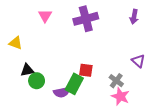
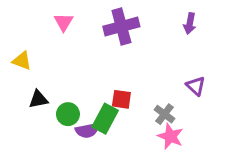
green circle: (37, 81) -> (68, 114), moved

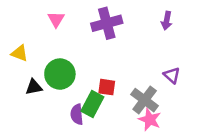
green circle: (68, 114) -> (60, 74), moved, size x1.5
gray cross: (165, 114) -> (145, 100), size x1.5
purple semicircle: (87, 130) -> (77, 114), turned 96

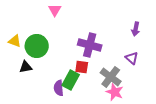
pink triangle: (56, 19) -> (55, 10), moved
purple arrow: (167, 21) -> (136, 29), moved
purple cross: (107, 23) -> (90, 45), moved, turned 30
green circle: (60, 74) -> (37, 46), moved

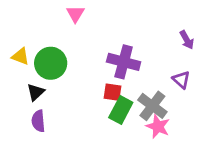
purple arrow: (136, 29) -> (187, 40), turned -40
black triangle: (26, 67) -> (36, 92), turned -32
green rectangle: (71, 80) -> (121, 110), moved
purple semicircle: (59, 88) -> (38, 121), moved

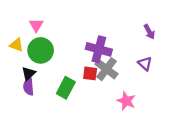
pink triangle: (75, 14) -> (36, 25), moved
gray cross: (152, 106) -> (106, 69), moved
green rectangle: (121, 110) -> (66, 88), moved
purple semicircle: (38, 121) -> (29, 87), moved

